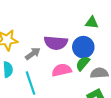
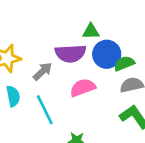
green triangle: (92, 23) -> (91, 31), moved
green semicircle: (83, 63) -> (124, 63), moved, turned 35

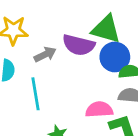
green triangle: (91, 31) -> (106, 29), size x1.6
pink semicircle: (83, 88) -> (99, 110), moved

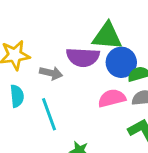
gray arrow: (45, 54) -> (51, 73), turned 50
pink semicircle: (99, 110) -> (112, 98), moved

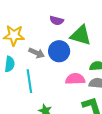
purple semicircle: (83, 57) -> (57, 21), moved, size x0.6
blue circle: (121, 62) -> (59, 51), moved

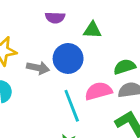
green triangle: (81, 35) -> (92, 30), size x0.6
cyan line: (29, 81) -> (72, 106), moved

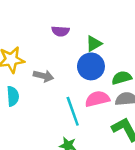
green triangle: (92, 30) -> (94, 44), turned -36
blue circle: (68, 58) -> (91, 66), moved

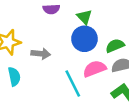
green triangle: (94, 44) -> (84, 17), turned -35

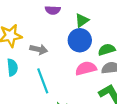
green triangle: (84, 17) -> (82, 20), turned 32
cyan line: (73, 83) -> (43, 81), moved

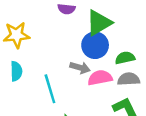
green triangle: (82, 20) -> (99, 23), size x1.6
gray arrow: (39, 49) -> (80, 68), moved

